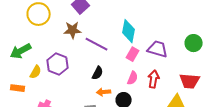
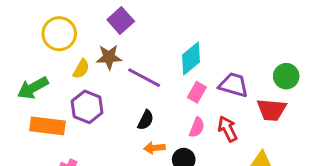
cyan diamond: (129, 31) -> (191, 59), turned 40
yellow semicircle: (36, 72) -> (81, 69), moved
red arrow: (154, 79) -> (228, 129), turned -36
red trapezoid: (190, 81) -> (272, 110), moved
orange rectangle: (18, 88) -> (47, 126), moved, size x1.6

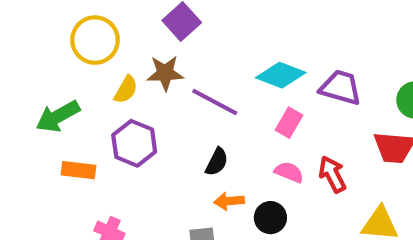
cyan diamond: (191, 59) -> (281, 75), turned 60
purple trapezoid: (233, 85) -> (341, 88), moved
orange rectangle: (47, 126) -> (78, 170), size x0.7
pink semicircle: (197, 127) -> (289, 172), turned -90

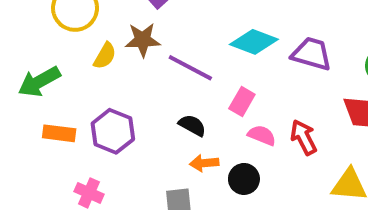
pink rectangle: (289, 123) -> (242, 101), moved
purple hexagon: (134, 143) -> (113, 131), moved
black semicircle: (217, 162) -> (192, 125), turned -88

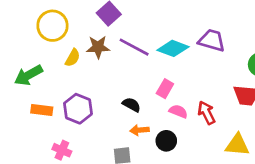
purple trapezoid: (311, 54) -> (212, 40), moved
purple line: (190, 68) -> (134, 47), moved

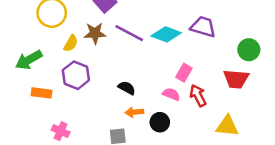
pink rectangle: (165, 89) -> (184, 73), moved
purple hexagon: (78, 109) -> (76, 75), moved

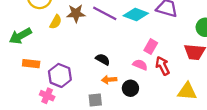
purple hexagon: (76, 75) -> (60, 75), moved

